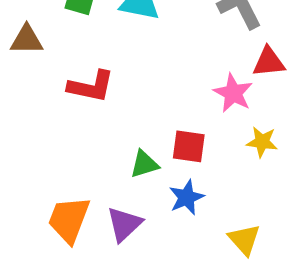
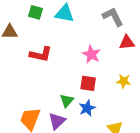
pink star: (233, 93) -> (91, 54), moved
green triangle: (144, 164) -> (67, 101), moved, turned -32

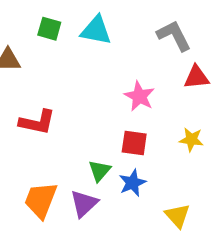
red L-shape: (41, 54) -> (37, 122), moved

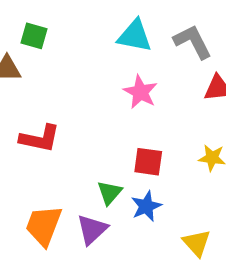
green square: (49, 29) -> (34, 36), moved
cyan triangle: (96, 30) -> (135, 36), moved
pink star: (139, 96) -> (140, 92), moved

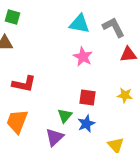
green square: (34, 36) -> (13, 17), moved
orange trapezoid: (44, 226) -> (17, 121), moved

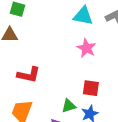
green triangle: (65, 116) -> (69, 106), turned 32

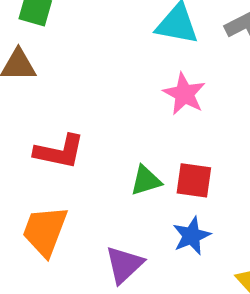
green triangle: (69, 106) -> (146, 180), moved

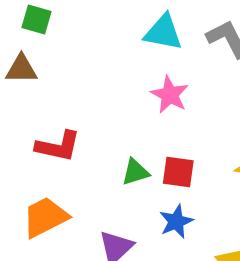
orange trapezoid: (45, 231) -> (45, 217), turned 42

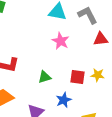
red square: (178, 172) -> (78, 77), moved

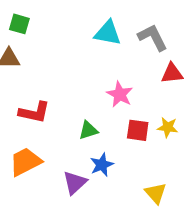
pink star: (61, 41) -> (120, 94), moved
blue star: (64, 100) -> (102, 165), moved

